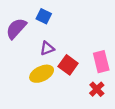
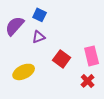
purple triangle: (47, 48) -> (39, 37), moved
yellow ellipse: (42, 74) -> (24, 72), moved

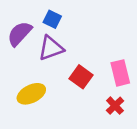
purple triangle: (39, 37) -> (51, 48), size x1.5

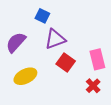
purple semicircle: (20, 34) -> (16, 42), moved
purple triangle: (51, 48) -> (55, 39), moved

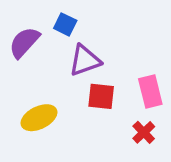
purple semicircle: (16, 42) -> (24, 42), moved
red square: (66, 62) -> (101, 96), turned -30

